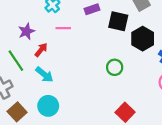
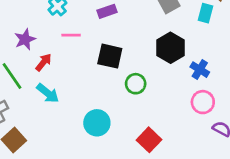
black square: (118, 21) -> (110, 56), moved
cyan circle: (48, 106) -> (97, 123), moved

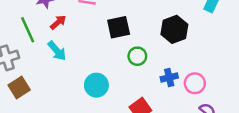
black square: (110, 56) -> (119, 27), turned -35
blue cross: (200, 70) -> (169, 77), moved, turned 35

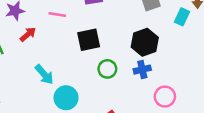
cyan arrow: (57, 51) -> (44, 75), moved
blue cross: (169, 77) -> (142, 70), moved

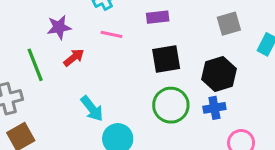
black square: (89, 40) -> (166, 59), moved
green circle: (107, 69) -> (171, 105), size x1.5

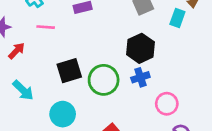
black square: (166, 59) -> (69, 71), moved
cyan arrow: (92, 109) -> (23, 90), moved

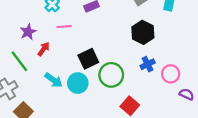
blue cross: (140, 77) -> (148, 64), moved
green circle: (104, 80) -> (111, 75), moved
cyan circle: (63, 114) -> (78, 83), moved

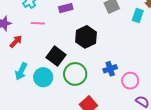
black hexagon: (143, 32) -> (86, 37), moved
black square: (88, 59) -> (56, 56), turned -36
cyan arrow: (54, 80) -> (21, 71), turned 72

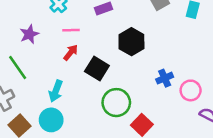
red arrow: (16, 41) -> (71, 52), moved
green circle: (75, 74) -> (116, 103), moved
cyan circle: (43, 77) -> (51, 120), moved

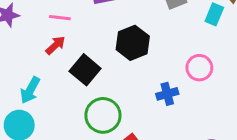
pink circle: (191, 90) -> (199, 68), moved

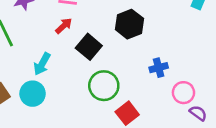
pink circle: (199, 68) -> (183, 93), moved

